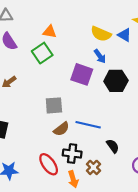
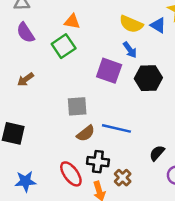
black semicircle: (113, 146) -> (157, 153), moved, turned -104

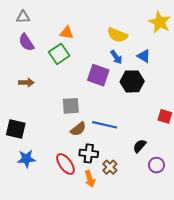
blue triangle: (158, 25) -> (144, 56), moved
brown arrow: (25, 79) -> (26, 83), turned -144
blue star: (25, 181) -> (26, 159), moved

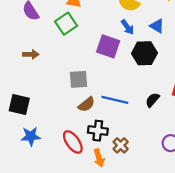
black semicircle: (140, 146) -> (152, 100), moved

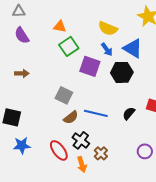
green square: (66, 24) -> (69, 46), moved
blue triangle: (157, 26) -> (133, 48), size x1.5
gray square: (78, 79) -> (64, 95), turned 30
black cross: (98, 131) -> (81, 140), turned 30

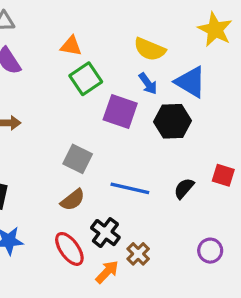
brown semicircle: (71, 117) -> (73, 200), moved
orange arrow: (82, 164) -> (107, 272), turned -119

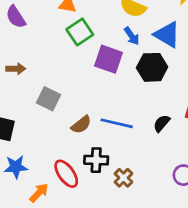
gray square: (78, 159) -> (48, 99), moved
brown semicircle: (73, 200) -> (81, 125), moved
black cross: (105, 233) -> (96, 160), turned -35
orange arrow: (107, 272) -> (39, 193), moved

